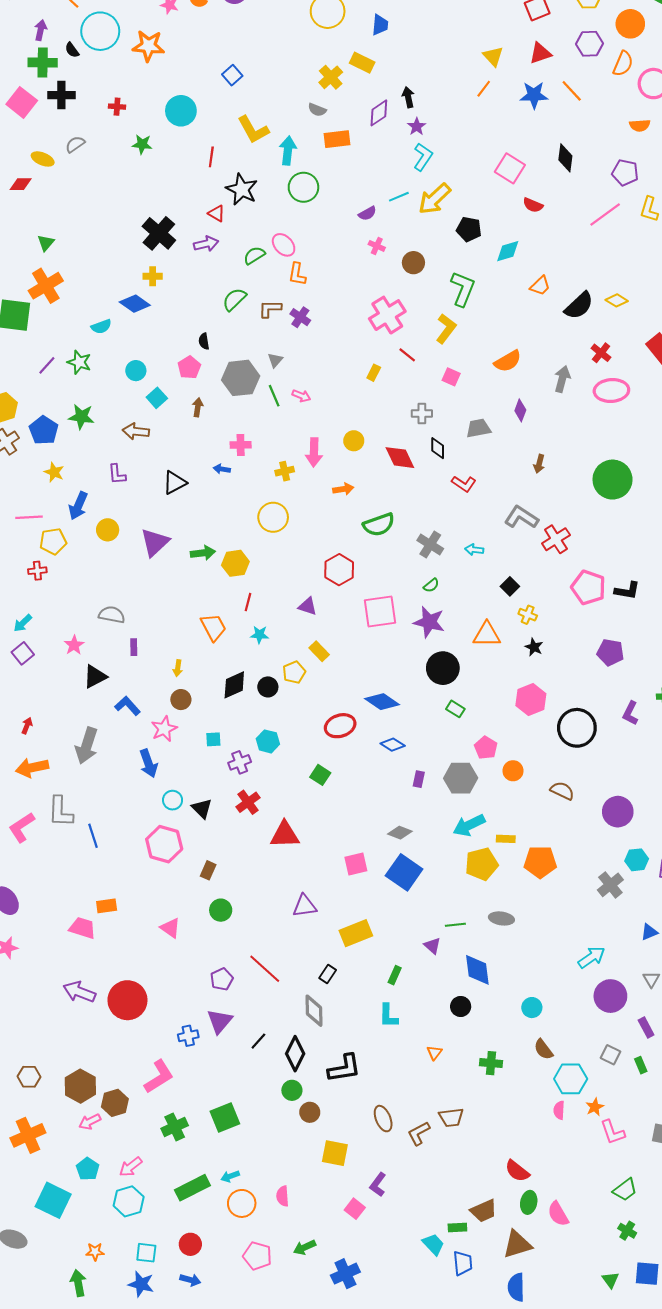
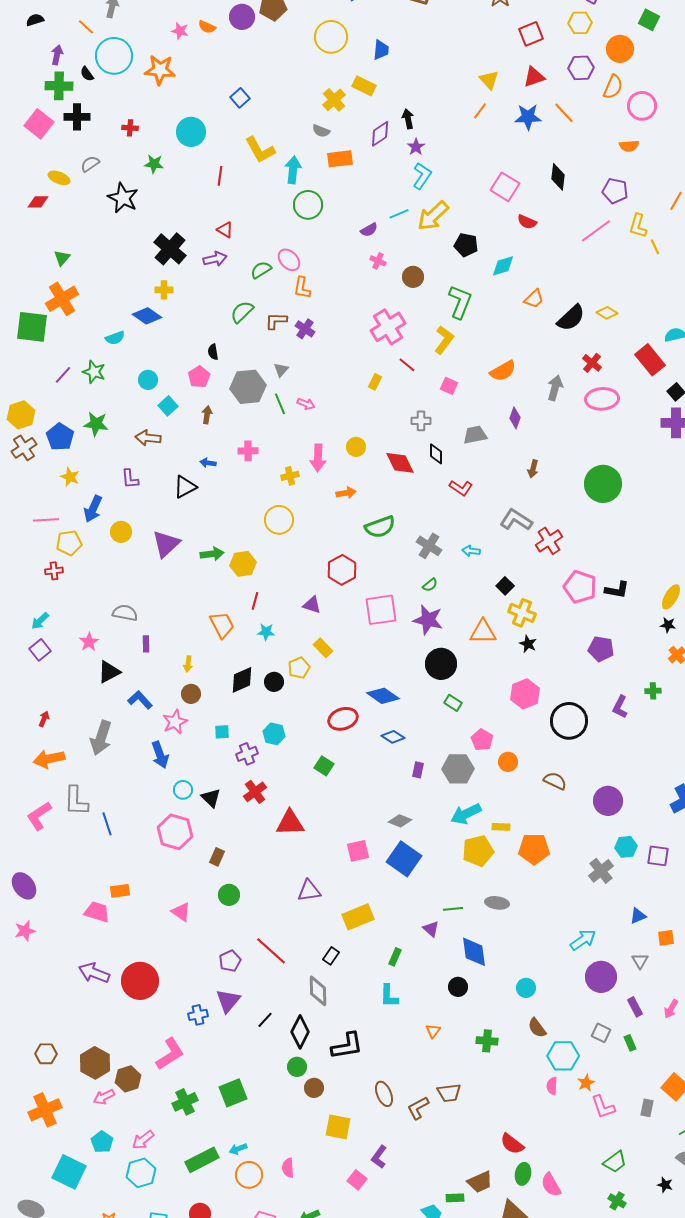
black star: (242, 189) -> (123, 198), moved
blue arrow: (222, 469) -> (208, 463), moved
yellow cross: (528, 615) -> (522, 613), size x1.5

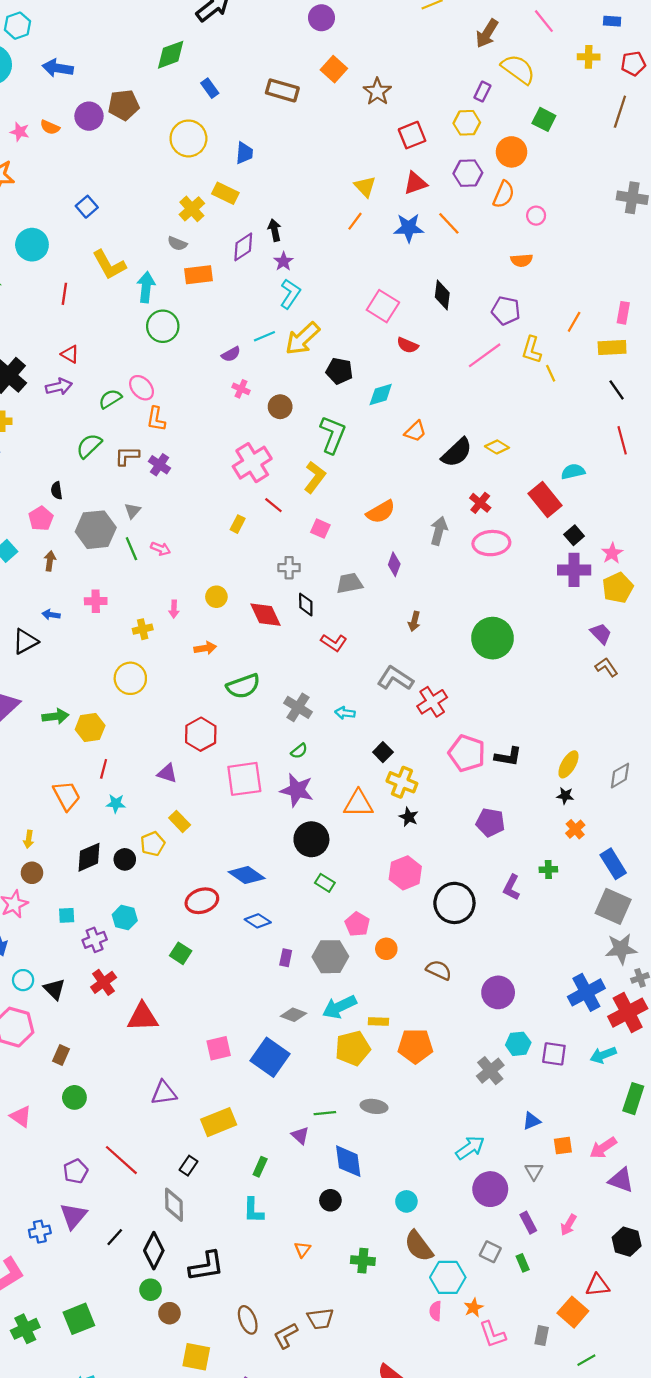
pink circle: (642, 106) -> (536, 216), size x0.6
pink arrow: (318, 458) -> (174, 609), size x0.6
gray diamond: (400, 821) -> (294, 1015), moved
brown semicircle: (537, 1028) -> (419, 1246), size x1.4

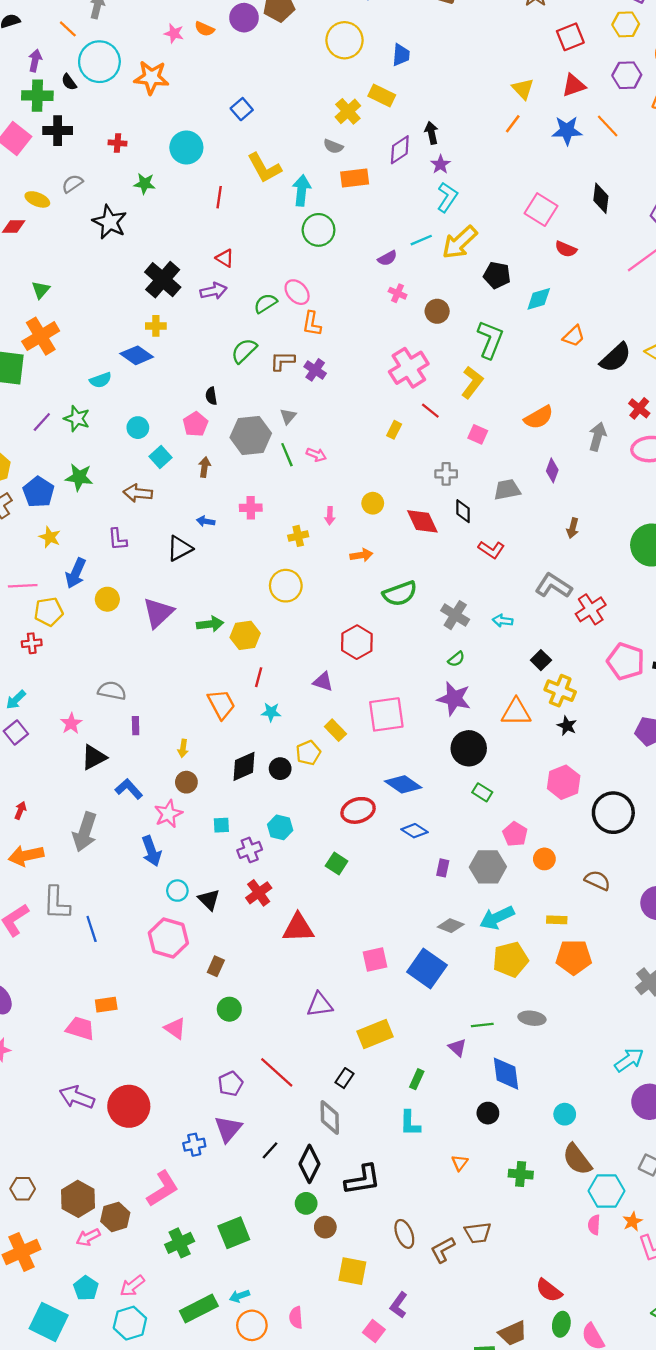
pink square: (244, 779) -> (386, 714), moved
yellow rectangle: (378, 1021) -> (557, 920), moved

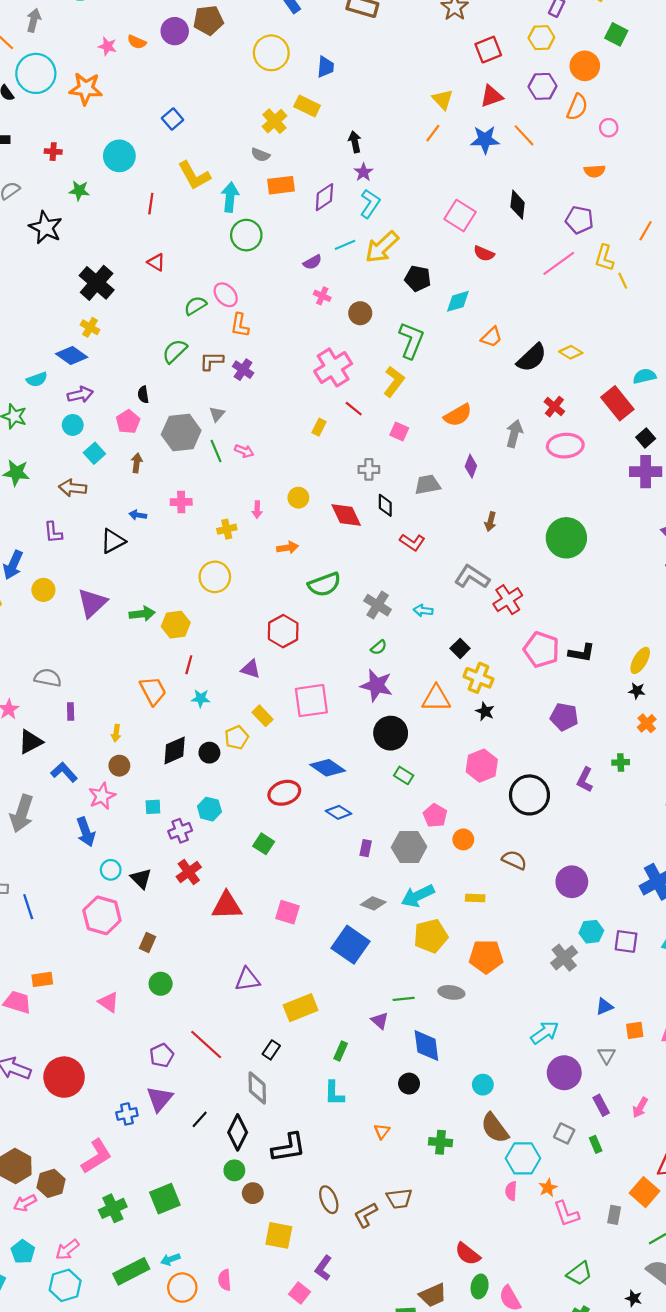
purple diamond: (400, 150) -> (324, 197), moved
purple arrow: (214, 291) -> (80, 395), moved
yellow cross: (156, 326) -> (90, 327), turned 30
orange pentagon: (574, 957) -> (486, 957), moved
pink square: (375, 959) -> (288, 912), moved, turned 30

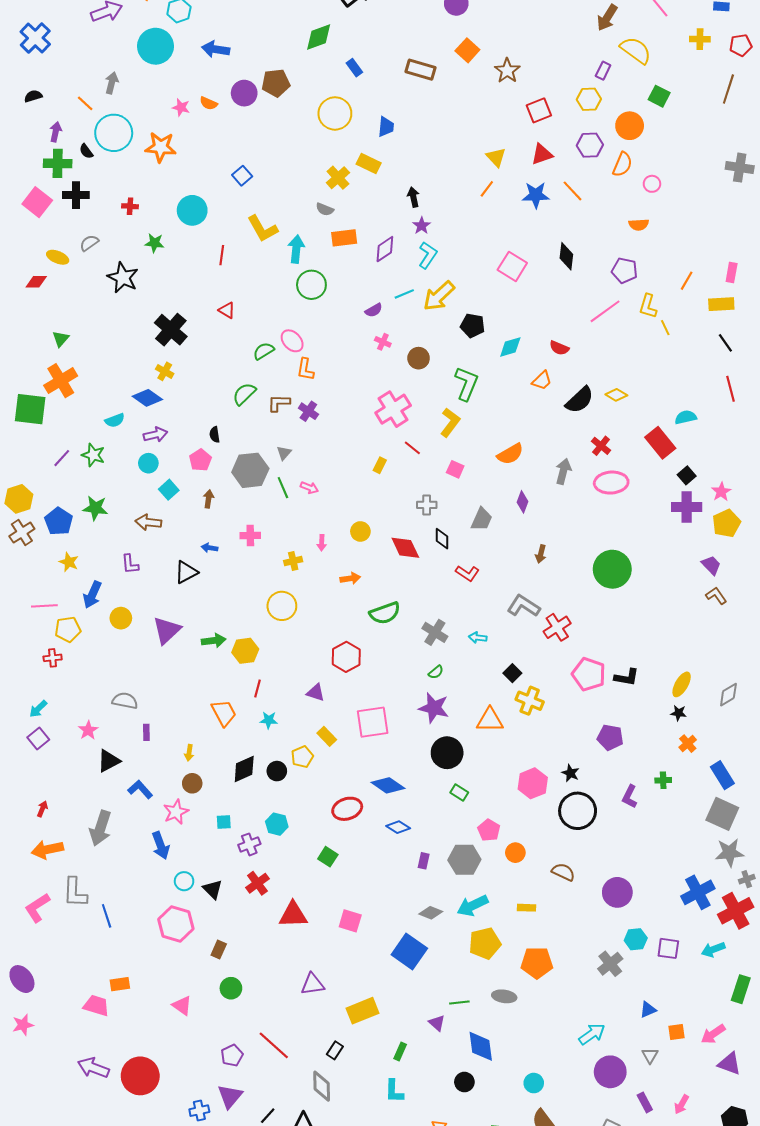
red semicircle: (484, 254) -> (559, 348), moved
gray trapezoid: (427, 485) -> (482, 519), turned 125
black star: (485, 711) -> (570, 773), moved

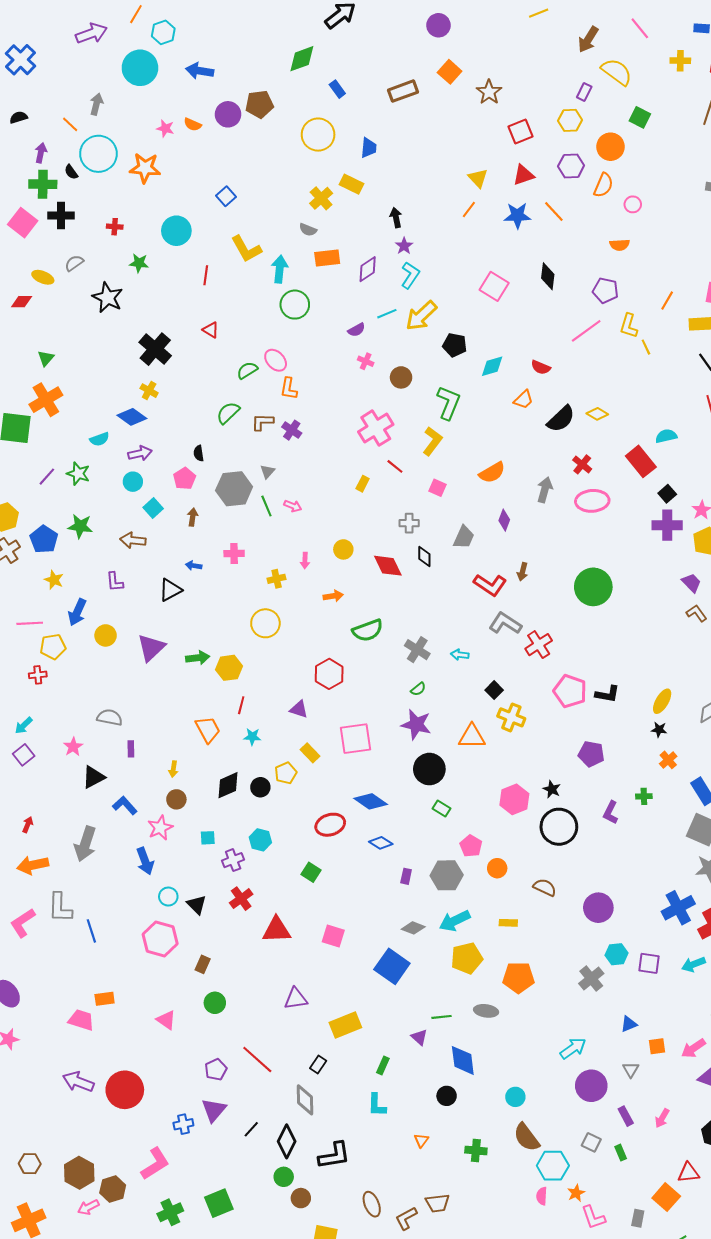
brown rectangle: (421, 70) -> (403, 91), turned -36
red L-shape: (467, 573) -> (490, 585), moved, size x1.4

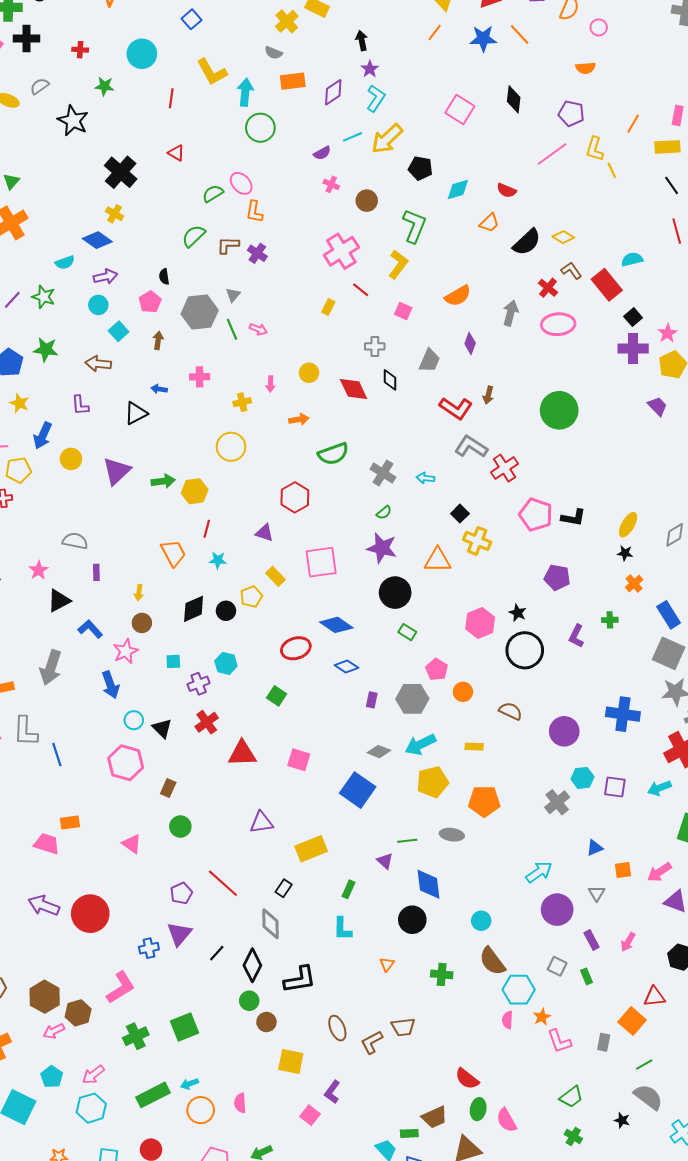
brown L-shape: (697, 613) -> (571, 271), moved
blue cross: (678, 908) -> (623, 714), moved, turned 36
black circle: (447, 1096) -> (412, 920), size x1.4

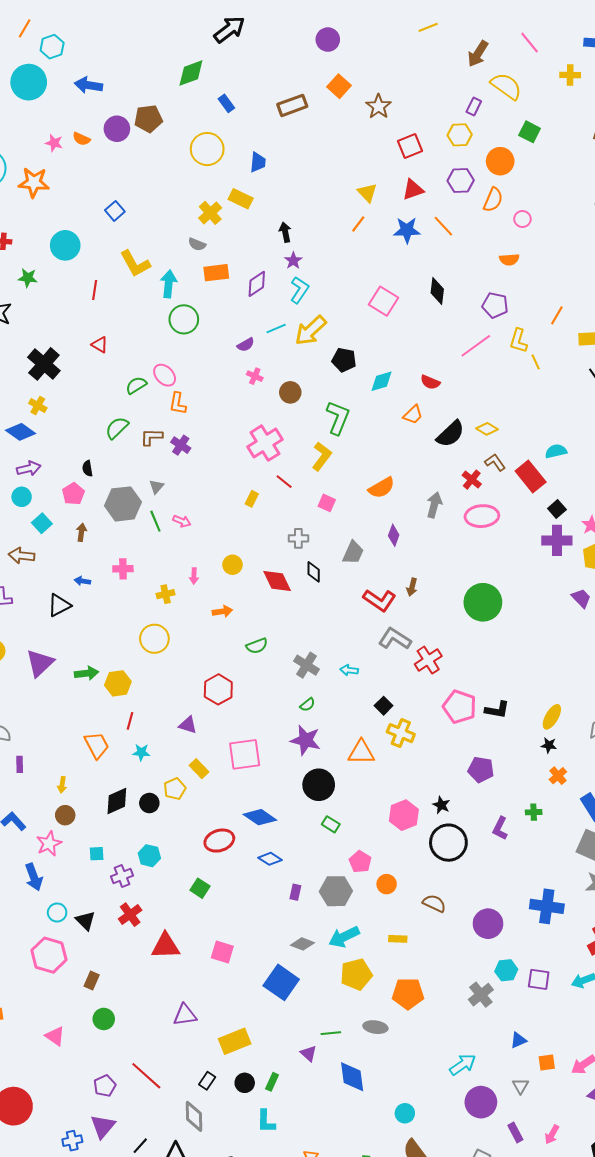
green semicircle: (333, 454) -> (257, 646), size x0.7
black circle: (412, 920) -> (245, 1083), moved, size x0.7

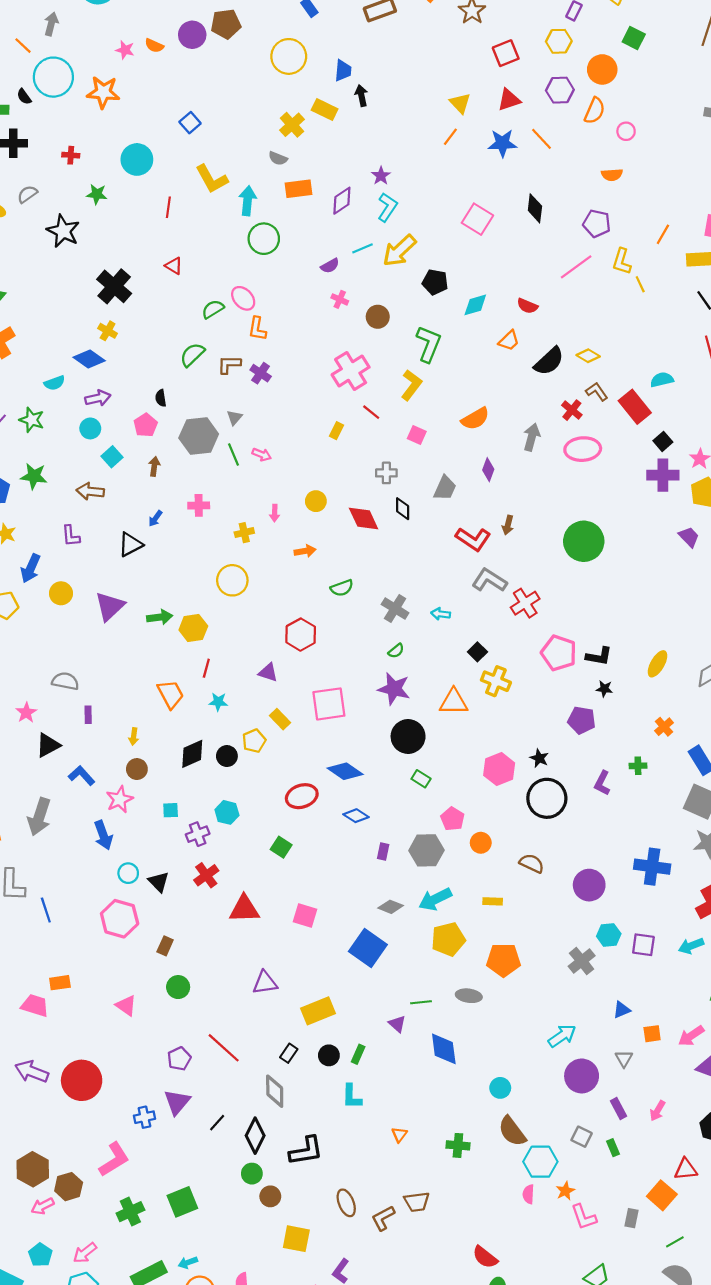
black arrow: (285, 232) -> (361, 95), moved
blue arrow: (82, 581) -> (155, 518), turned -63
black star: (549, 745) -> (604, 689), moved

